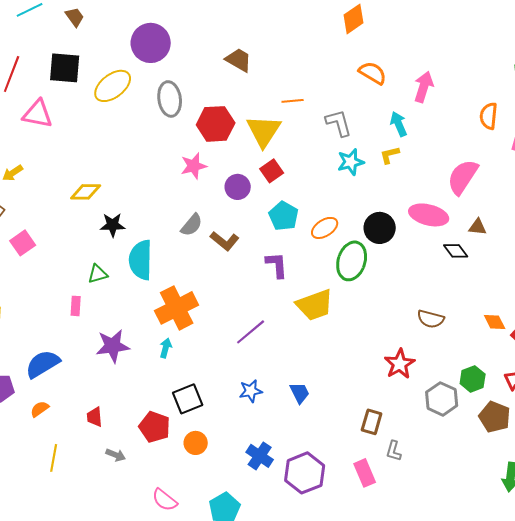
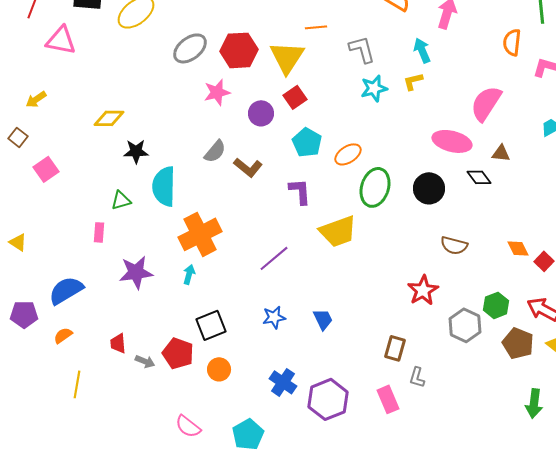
gray ellipse: (170, 99) -> (190, 48), moved, turned 60
black circle: (380, 228) -> (429, 188), moved
gray arrow: (116, 455) -> (145, 361), moved

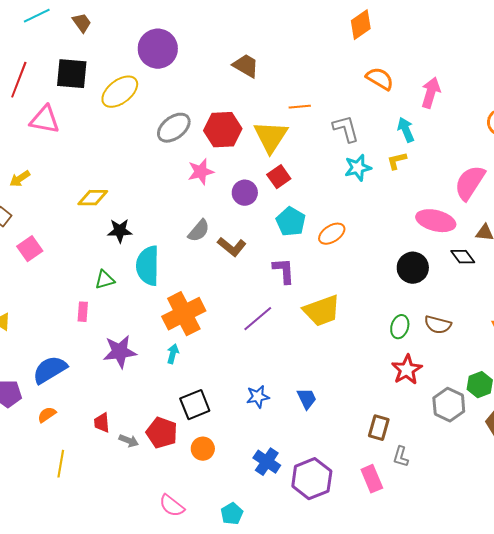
green ellipse: (375, 187) -> (400, 327), moved, size x0.6
purple line: (274, 258) -> (258, 319), moved
cyan pentagon: (248, 434) -> (232, 514), size x0.7

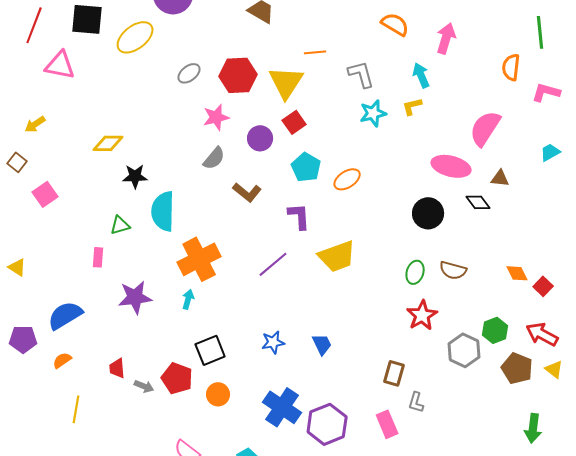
gray ellipse: (174, 128) -> (189, 73), size x0.7
gray semicircle: (199, 231) -> (214, 158), moved
blue cross: (267, 462) -> (282, 407), size x1.4

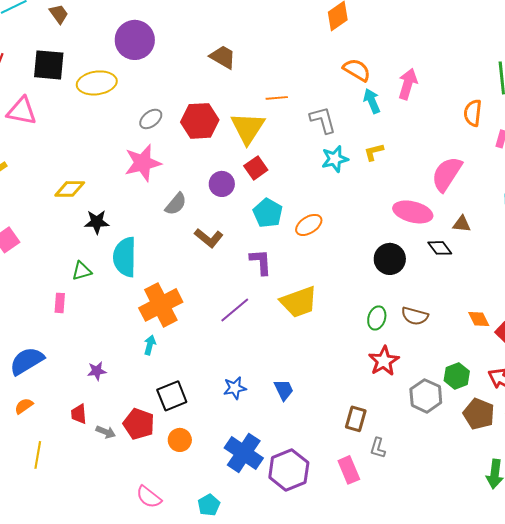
yellow ellipse: (135, 37) -> (97, 83), turned 30
cyan arrow: (421, 75) -> (372, 101), moved
pink star: (216, 117) -> (143, 163), moved, size x1.4
purple star: (135, 297) -> (97, 371), moved, size x0.6

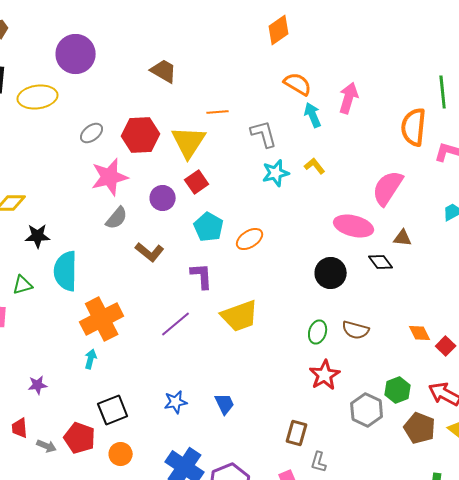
orange semicircle: (473, 113) -> (414, 127), size x1.4
yellow L-shape: (374, 152) -> (315, 166), turned 65
pink star: (143, 163) -> (110, 177), moved

